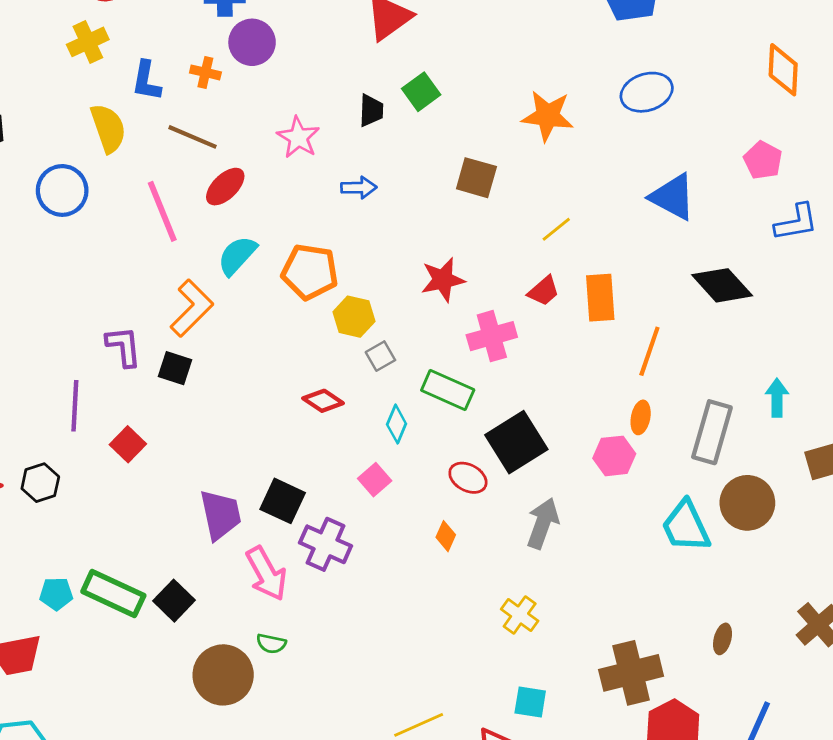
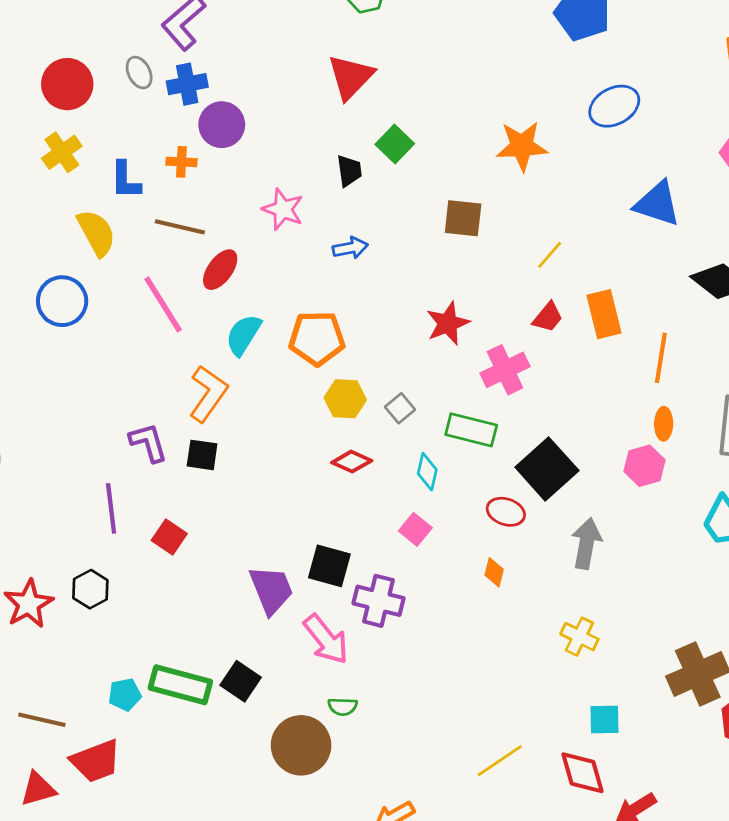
yellow hexagon: (354, 317) -> (345, 399), moved

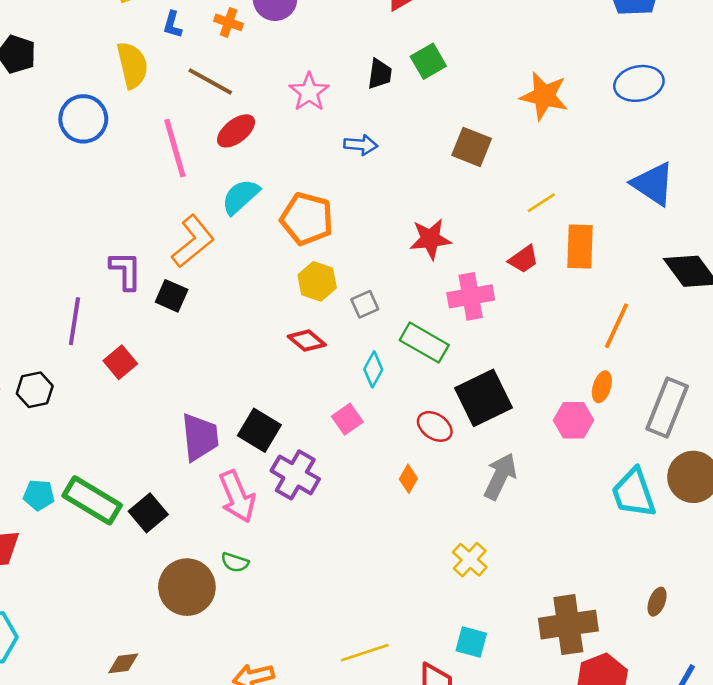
blue L-shape: (125, 180) -> (173, 25), size x0.7
orange rectangle: (604, 314) -> (580, 247), moved

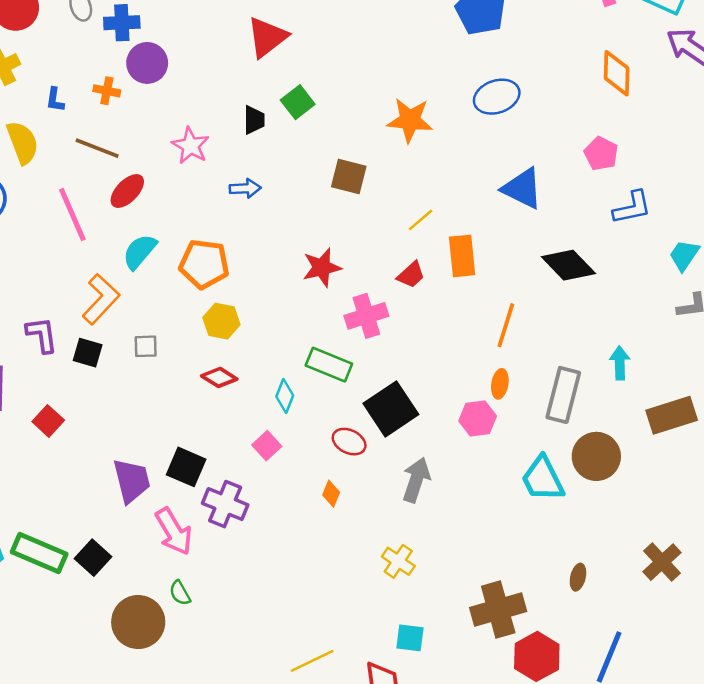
gray square: (365, 304) -> (146, 346), moved, turned 30
green semicircle: (235, 562) -> (180, 593), turned 50

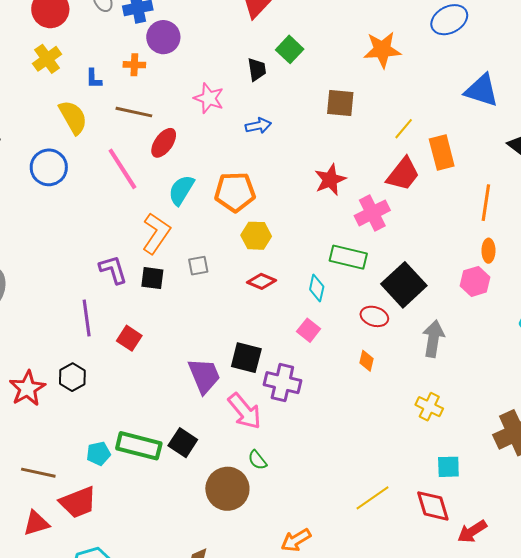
red trapezoid: (411, 275) -> (403, 174), size x1.5

